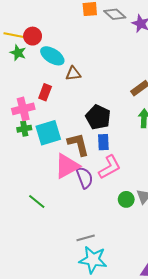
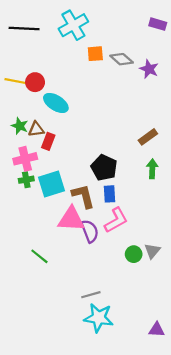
green star: (18, 53) -> (20, 126), moved
brown triangle: (73, 74) -> (36, 129), moved
pink triangle: (67, 166) -> (71, 219), turned 32

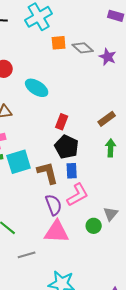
cyan ellipse: (56, 103) -> (37, 88), moved
red rectangle: (48, 141) -> (62, 122), moved
pink triangle: (71, 219) -> (57, 232), moved
gray triangle: (152, 251) -> (111, 214), moved
gray line: (91, 295) -> (27, 255), moved

